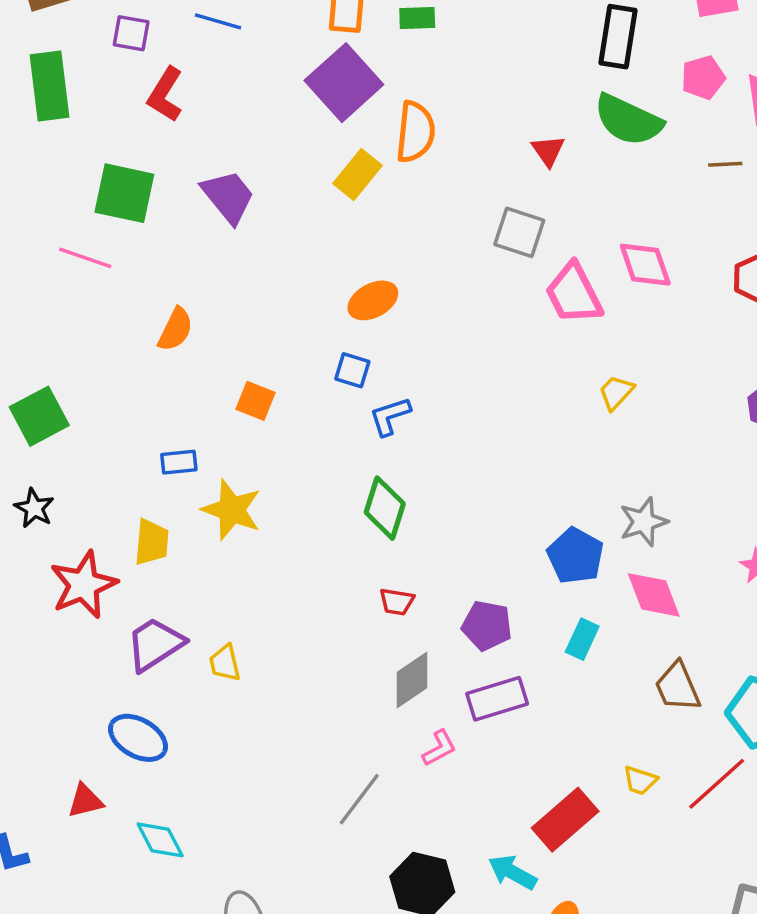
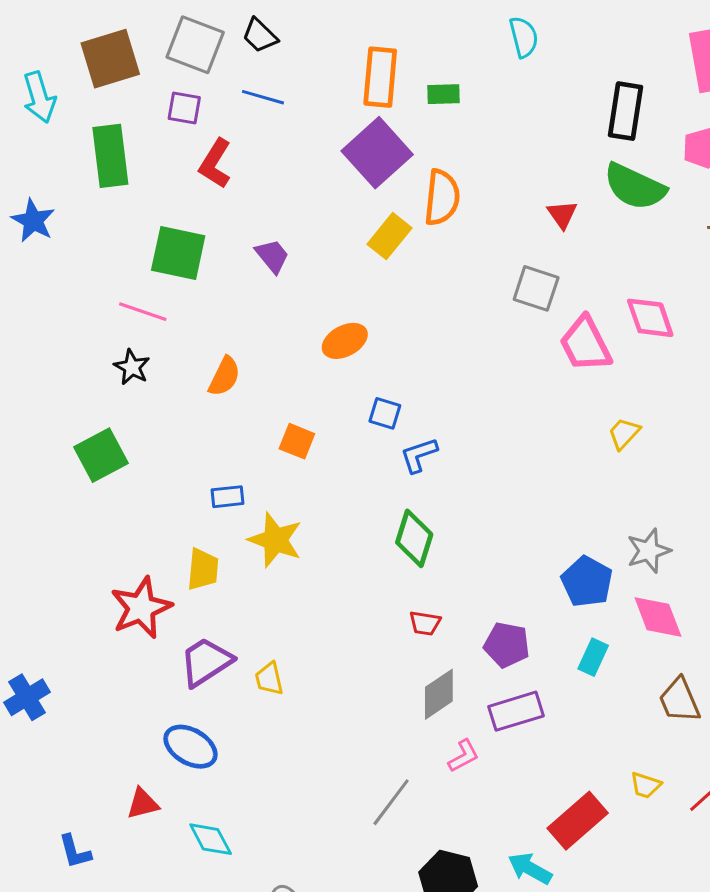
purple trapezoid: (228, 197) -> (272, 256), size x0.7
orange ellipse: (373, 300) -> (345, 341), moved
black star: (34, 508) -> (132, 367), moved

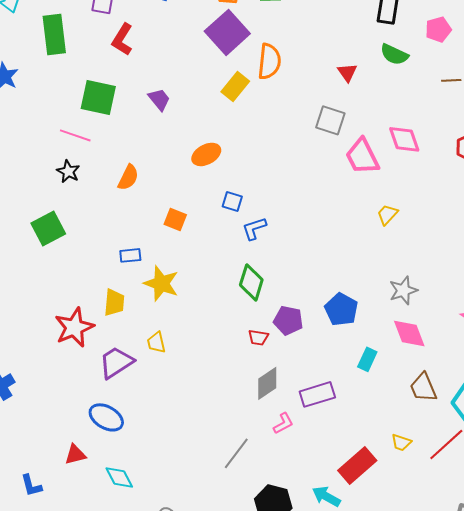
green semicircle: (635, 187) -> (394, 54), size x0.7
blue pentagon: (587, 582) -> (341, 309), moved
purple pentagon: (507, 645) -> (288, 320), moved
yellow trapezoid: (269, 679) -> (156, 342), moved

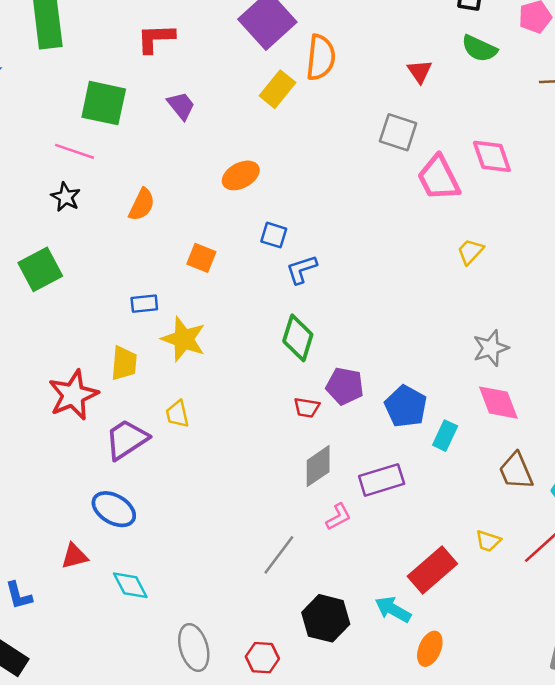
red L-shape: (122, 39) -> (156, 38), moved, turned 56
blue pentagon: (341, 309) -> (406, 406), moved

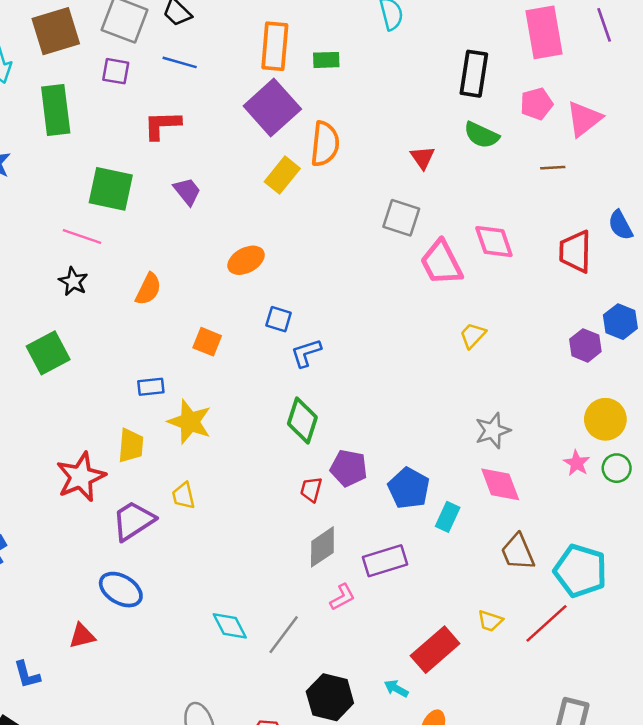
red trapezoid: (307, 408) -> (311, 489), turned 96
cyan diamond: (130, 585) -> (230, 626), moved
cyan arrow: (393, 609) -> (396, 688), size x0.7

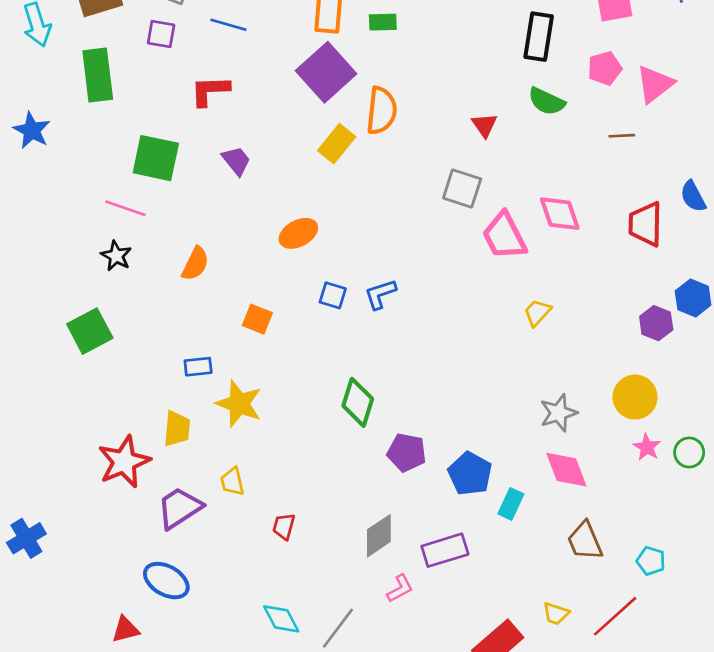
blue L-shape: (306, 353) -> (380, 294), moved
yellow circle: (605, 419) -> (635, 397), moved
red trapezoid: (311, 489) -> (284, 526), moved
cyan pentagon: (580, 571) -> (651, 561), size x0.5

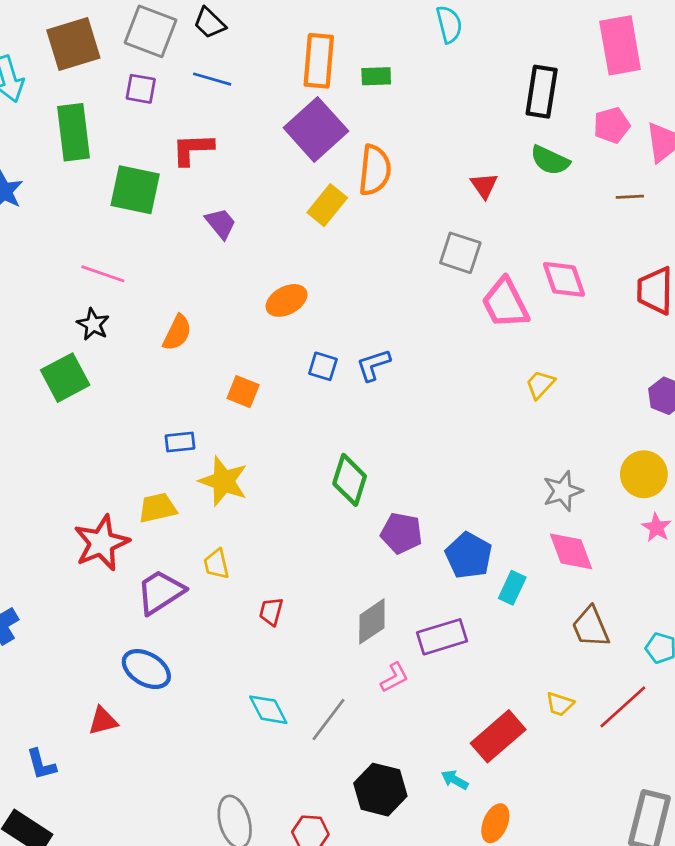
green square: (156, 158) -> (135, 190), moved
green square: (90, 331) -> (65, 378), moved
yellow trapezoid: (177, 429) -> (158, 508), turned -108

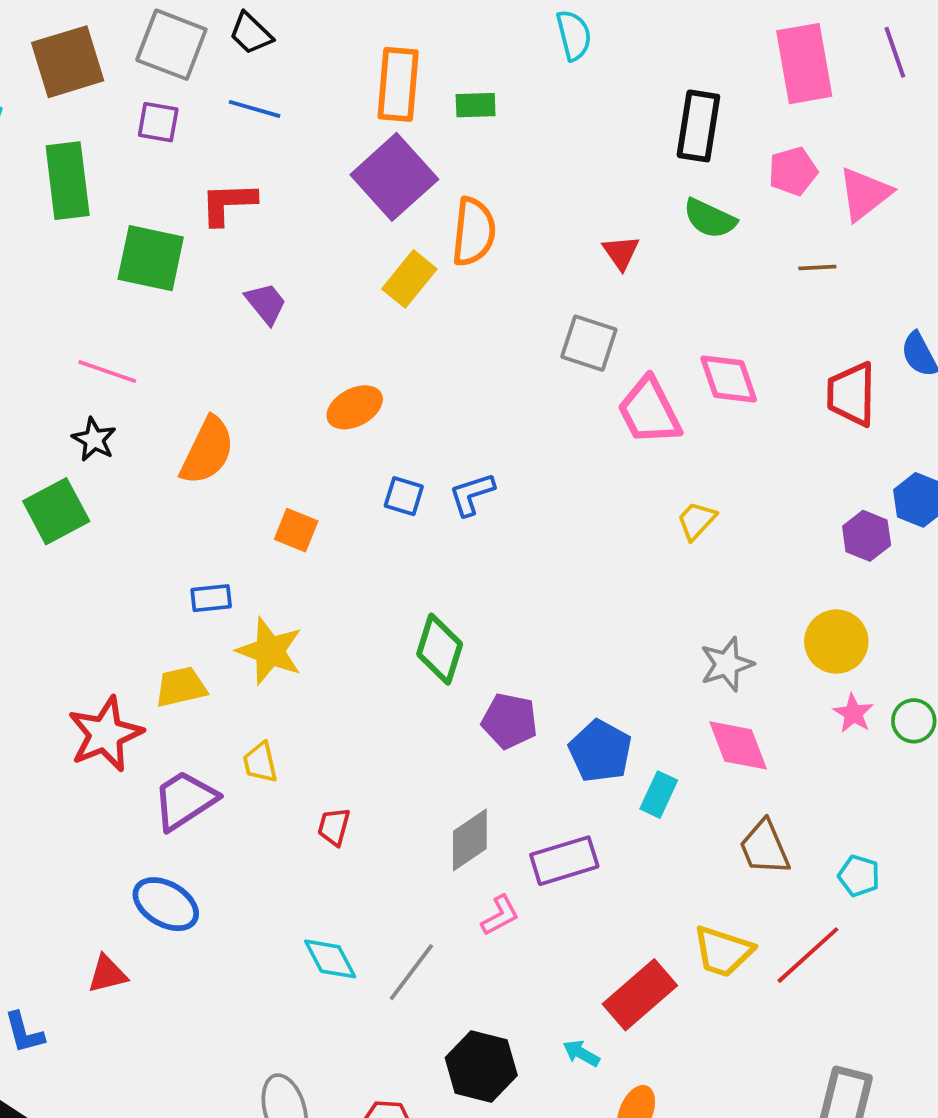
orange semicircle: (177, 333) -> (207, 451), size x1.4
yellow trapezoid: (560, 704) -> (723, 951), size x1.6

